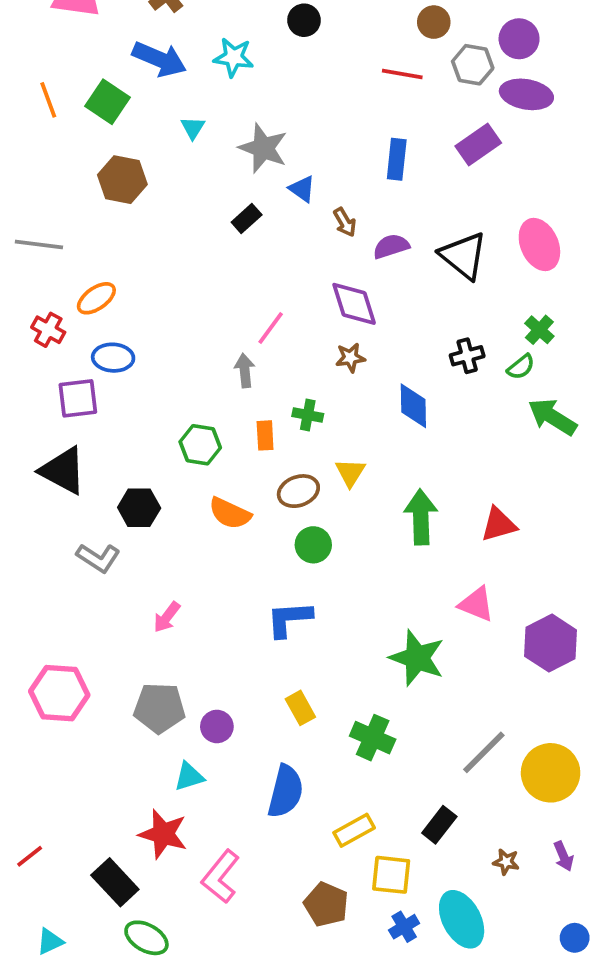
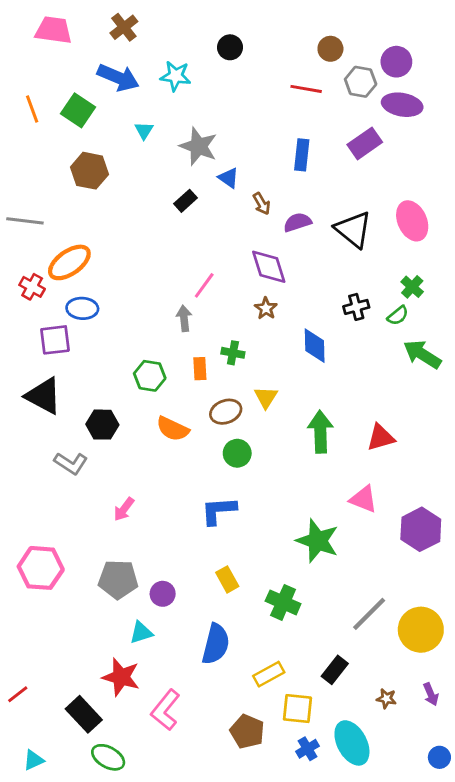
orange ellipse: (96, 298) -> (69, 262), size x1.4
brown star: (350, 358) -> (266, 308), turned -30

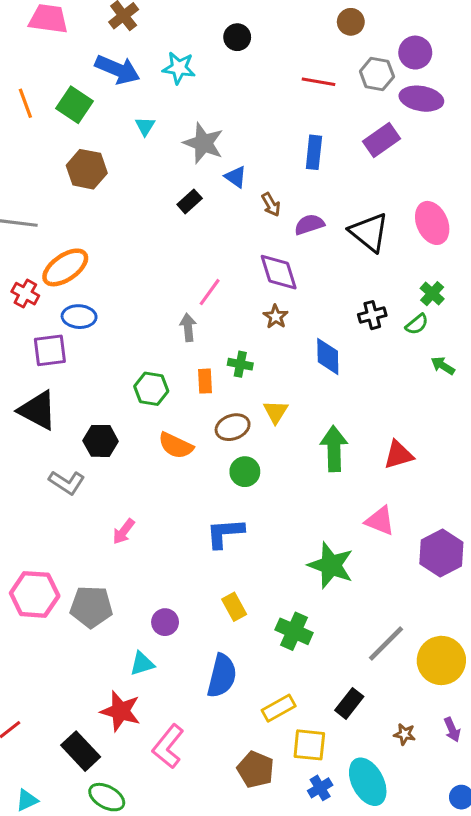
brown circle: (330, 49) -> (351, 22), moved
green arrow: (422, 354) -> (443, 366), size x0.6
gray pentagon: (118, 579) -> (91, 607), moved

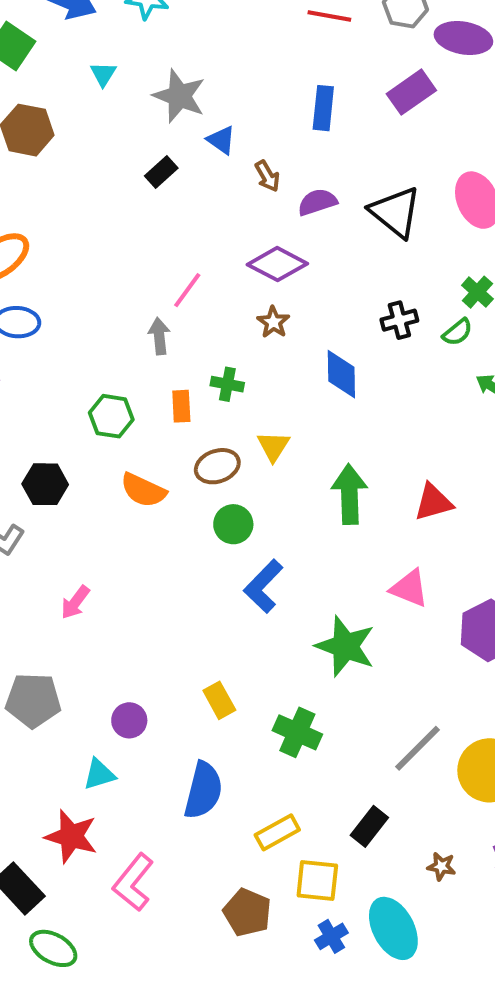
purple diamond: (279, 272) -> (277, 264), turned -45
blue L-shape: (225, 533) -> (263, 586), moved, turned -42

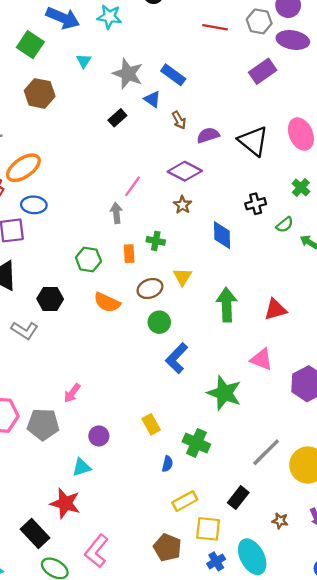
blue rectangle: (323, 108) -> (173, 75), moved, turned -60
green semicircle: (457, 332) -> (285, 225), moved
pink arrow: (75, 602) -> (72, 393), moved
blue semicircle: (203, 790) -> (167, 464), moved, size x0.5
pink L-shape: (133, 882) -> (97, 551), moved

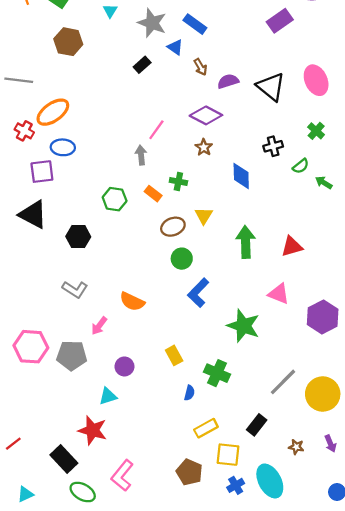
orange rectangle: (129, 254) -> (153, 194), turned -49
orange semicircle: (107, 302) -> (132, 302), moved
gray L-shape: (25, 330) -> (75, 289), moved

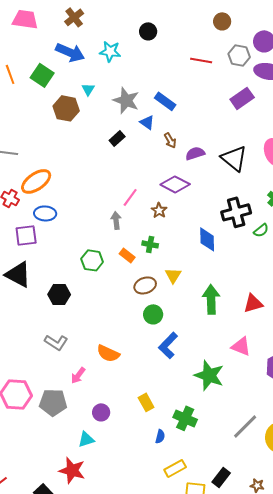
brown hexagon: (68, 42) -> (66, 108), moved
black cross: (273, 146) -> (236, 212), size x1.6
brown star: (204, 147) -> (159, 210), moved
black rectangle: (257, 425) -> (221, 477), moved

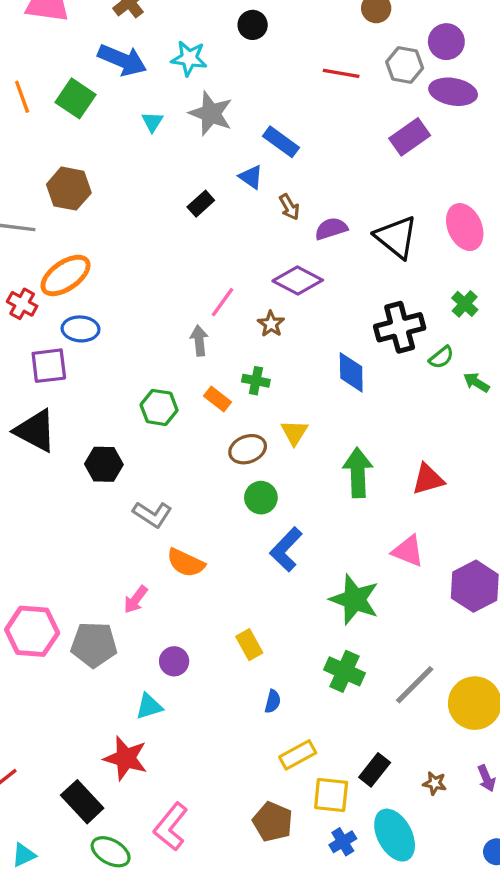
gray star: (126, 100) -> (211, 113), moved
brown hexagon: (66, 108) -> (69, 189), moved
gray L-shape: (56, 342) -> (152, 514), moved
green cross: (185, 418) -> (344, 671), moved

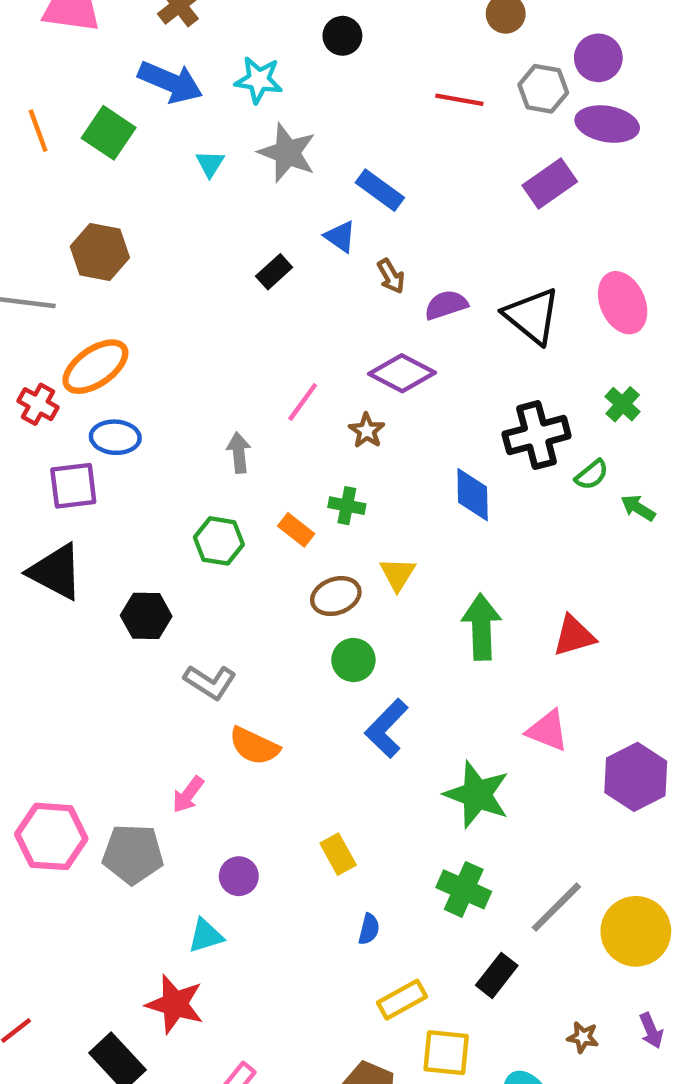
gray arrow: (199, 341) -> (239, 453), moved
black rectangle: (375, 770) -> (497, 975), moved

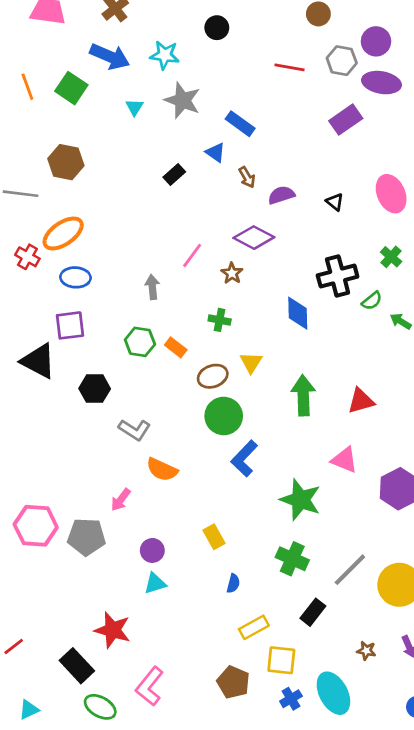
black triangle: (532, 316) -> (335, 202), size x0.5
purple square: (73, 486) -> (70, 325), moved
orange rectangle: (296, 530) -> (176, 347), moved
green circle: (353, 660) -> (224, 416), size x1.4
cyan triangle: (206, 936) -> (155, 583), moved

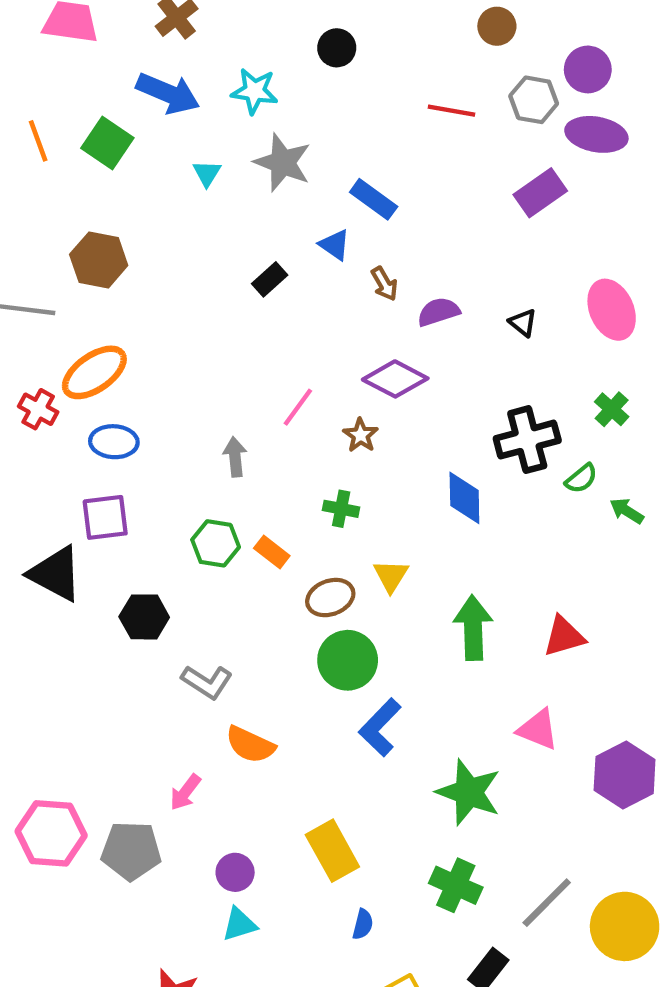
yellow rectangle: (214, 537) -> (332, 851), size x1.5

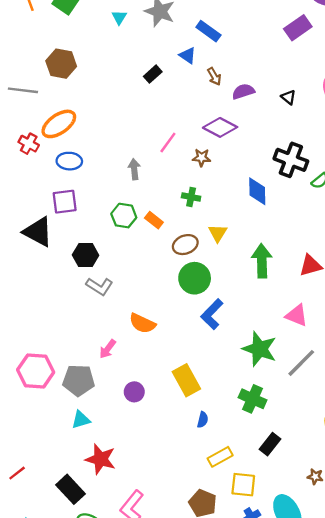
brown star: (361, 435) -> (202, 158), turned -30
black cross: (527, 440) -> (291, 160), turned 36
gray L-shape: (207, 682) -> (99, 286), moved
gray line: (547, 903) -> (301, 363), moved
cyan triangle: (239, 924) -> (81, 420), moved

